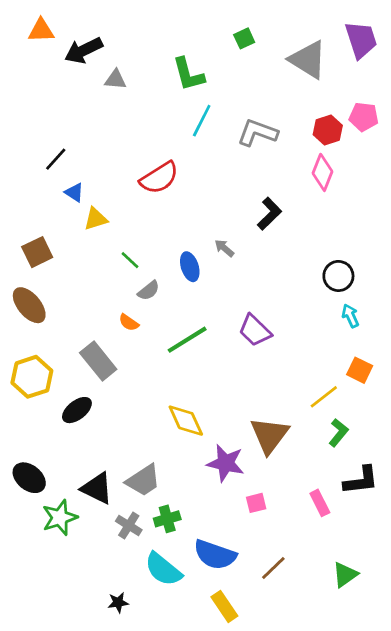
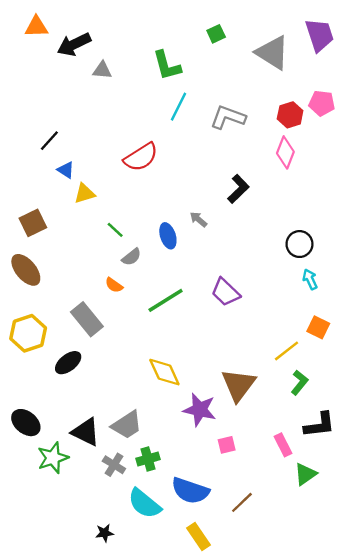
green triangle: (345, 575) -> (305, 474), moved

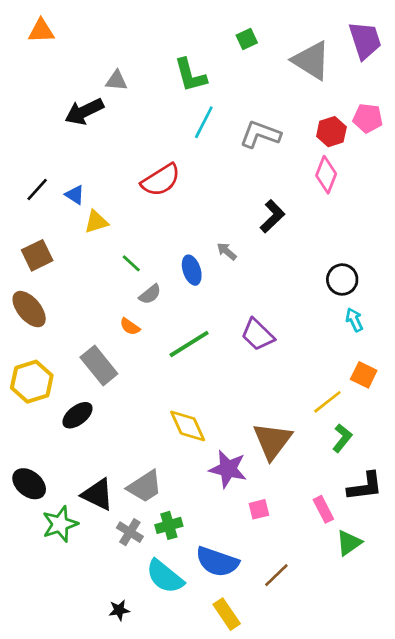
black arrow: (74, 44) -> (84, 112), moved
black line: (49, 141) -> (37, 189), moved

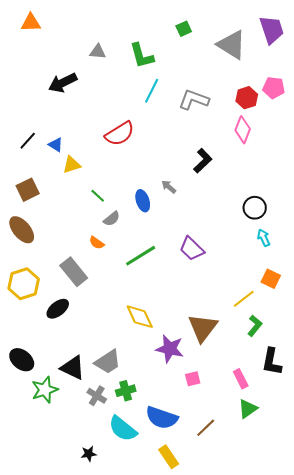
gray triangle: (116, 81) -> (98, 52), moved
black L-shape: (365, 486) -> (272, 362), turned 108
green triangle: (349, 543) -> (248, 409), moved

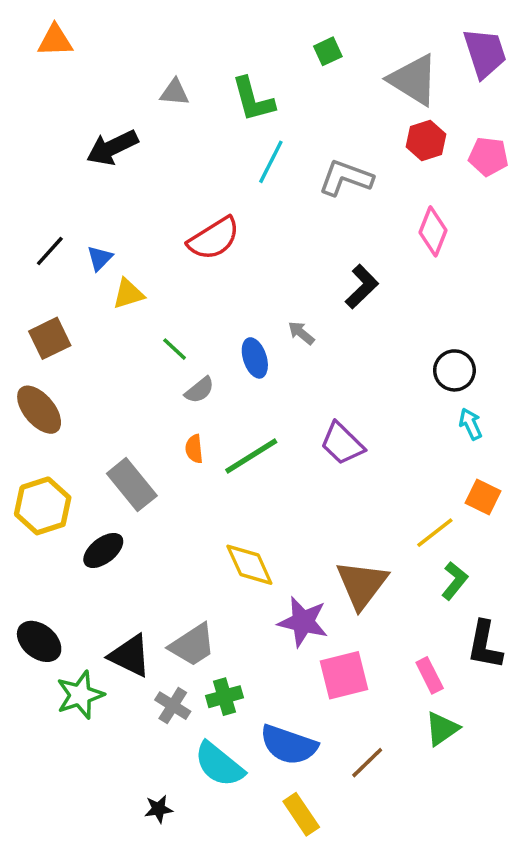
red hexagon: (247, 98) -> (426, 140), moved
blue triangle: (56, 145) -> (100, 258), turned 42
orange semicircle: (97, 243) -> (194, 449), moved, turned 49
pink square: (193, 379) -> (344, 675), size x1.8

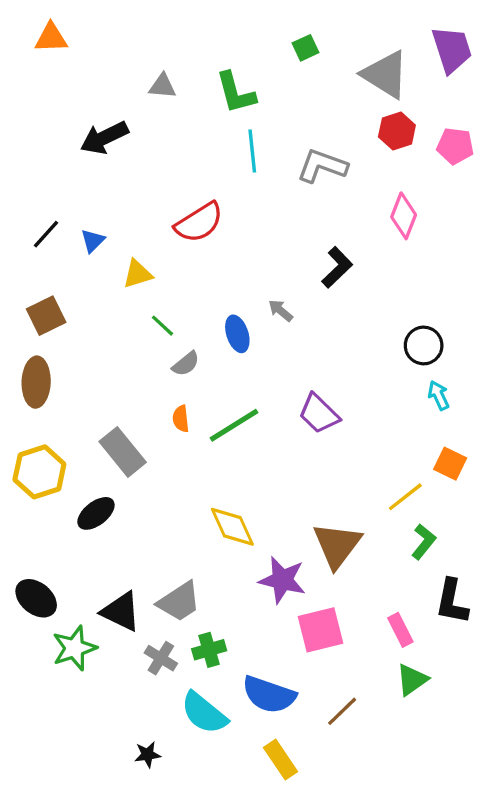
cyan line: (271, 162) -> (252, 151), turned -33
yellow triangle: (128, 294) -> (138, 274), moved
brown ellipse: (39, 410) -> (36, 382), turned 42

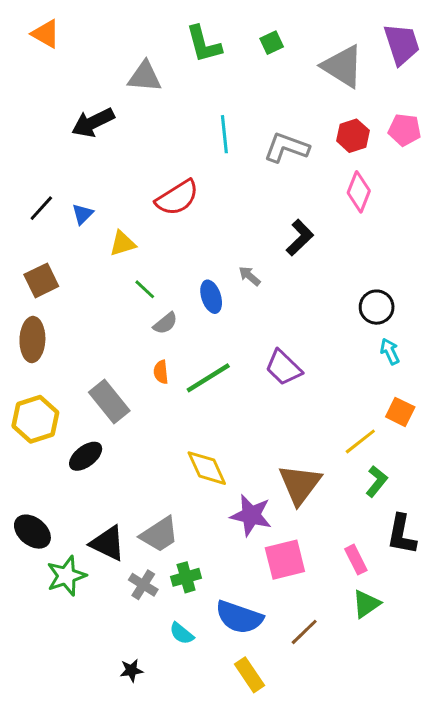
orange triangle: (51, 38) -> (46, 34), turned 32
gray triangle: (163, 86) -> (145, 77), size x1.4
green L-shape: (236, 93) -> (204, 44), moved
red hexagon: (397, 131) -> (353, 136), moved
cyan semicircle: (204, 713) -> (182, 633), size x0.6

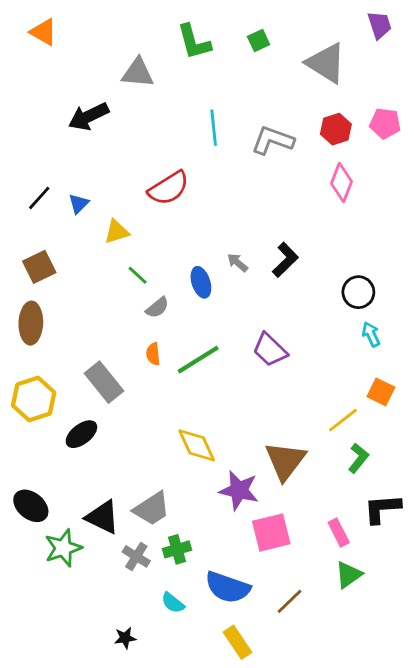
purple trapezoid: (402, 44) -> (379, 25), moved, size x0.7
black L-shape: (300, 238) -> (285, 260), moved
black L-shape: (402, 534) -> (382, 509), turned 75

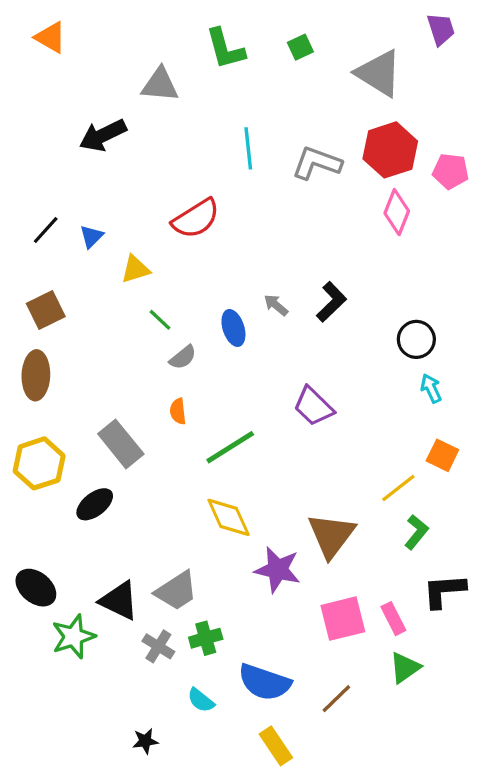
pink pentagon: (385, 123) -> (451, 171), moved
red hexagon: (336, 129) -> (390, 150), size x1.5
green line: (198, 360) -> (230, 447), moved
pink square: (271, 533) -> (343, 619), moved

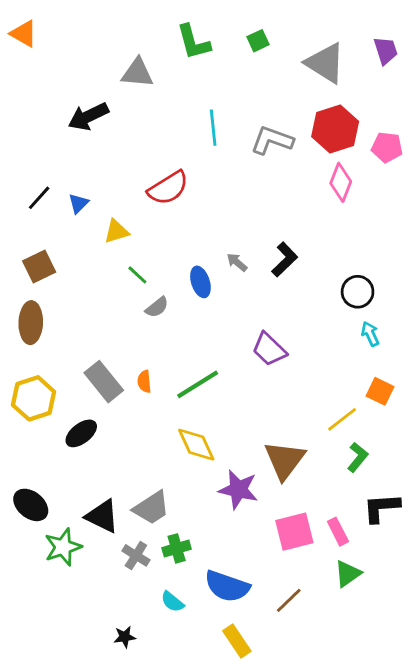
purple trapezoid: (441, 29) -> (386, 50), moved
orange triangle: (51, 37) -> (24, 34), moved
orange semicircle: (178, 411) -> (144, 382), moved

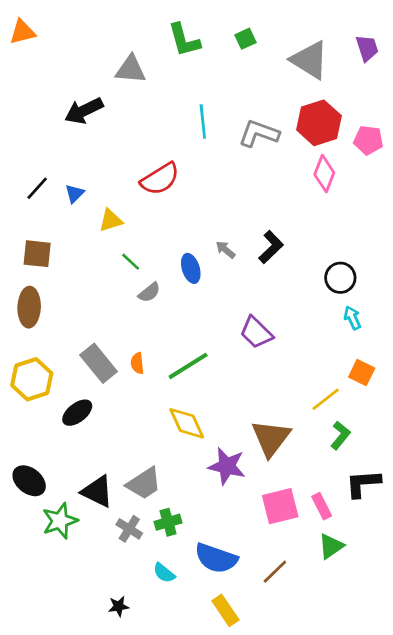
orange triangle: (24, 34) -> (22, 32), turned -44
brown square: (39, 266) -> (37, 254), turned 32

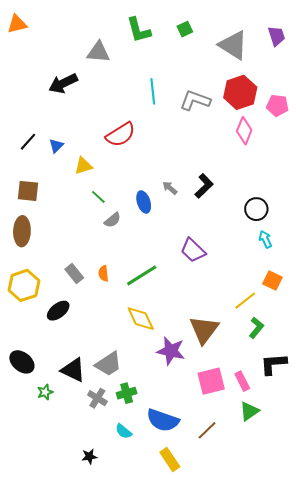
gray rectangle: (99, 363) -> (74, 273), size x0.7
green star: (60, 521) -> (45, 392), size x0.6

